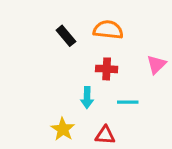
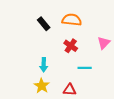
red cross: (107, 69) -> (71, 46), turned 32
cyan arrow: (87, 98) -> (44, 65), moved

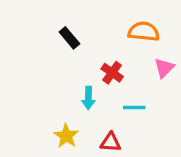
orange semicircle: (72, 20) -> (144, 32), moved
cyan arrow: (44, 65) -> (88, 98), moved

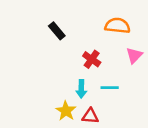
cyan arrow: (88, 98) -> (81, 89), moved
yellow star: (66, 136) -> (66, 111), moved

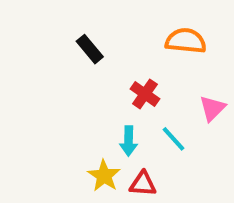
pink triangle: (134, 55) -> (212, 108), moved
cyan line: (110, 88) -> (174, 139), turned 48

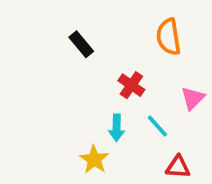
orange semicircle: (186, 41) -> (169, 37), turned -105
red triangle: (143, 184) -> (178, 167), moved

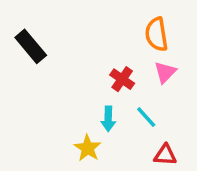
black rectangle: (81, 44) -> (31, 46), moved, size x1.4
pink triangle: (193, 98) -> (165, 72), moved

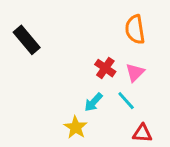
pink triangle: (165, 72) -> (135, 72), moved
cyan arrow: (108, 119) -> (93, 102), turned 42

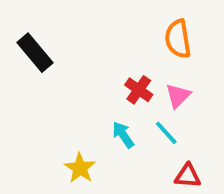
cyan arrow: (93, 102) -> (123, 135), turned 102
yellow star: (76, 127) -> (80, 168), moved

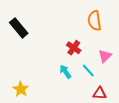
pink triangle: (178, 96) -> (105, 56), moved
yellow star: (80, 168) -> (21, 89), moved

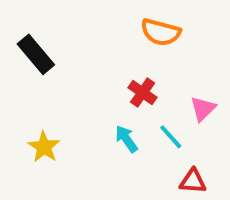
orange semicircle: (94, 21) -> (161, 32), moved, turned -66
yellow star: (21, 89) -> (44, 147), moved

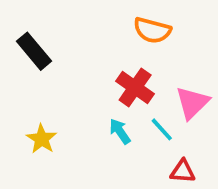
red cross: (143, 93) -> (135, 87), size x1.4
pink triangle: (203, 109) -> (192, 103), size x1.4

